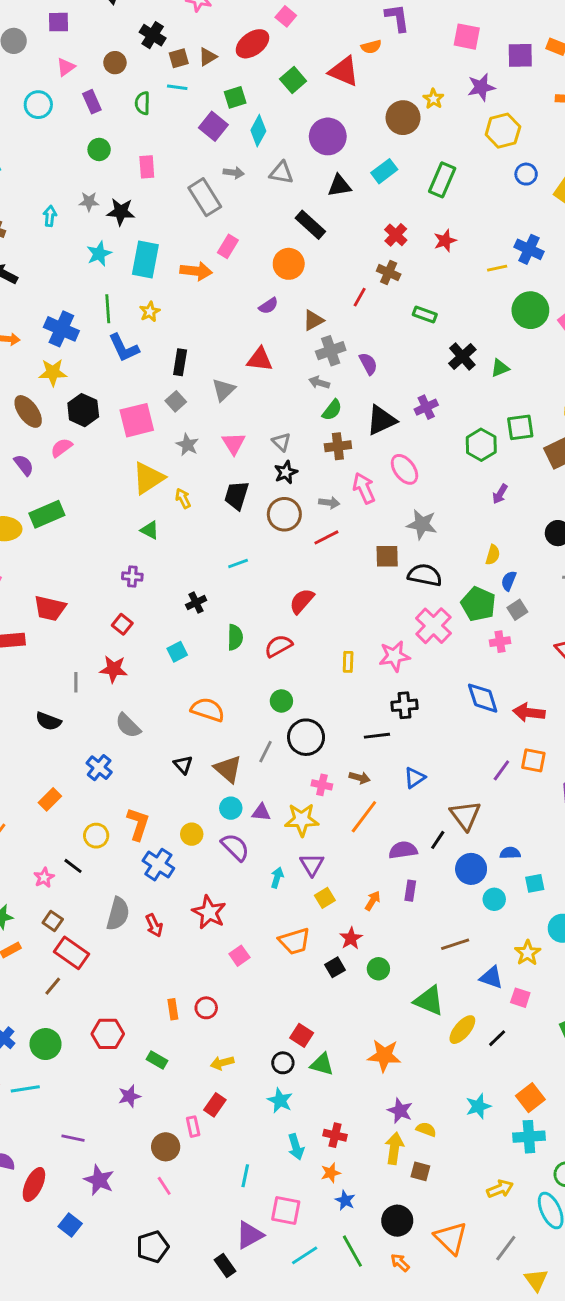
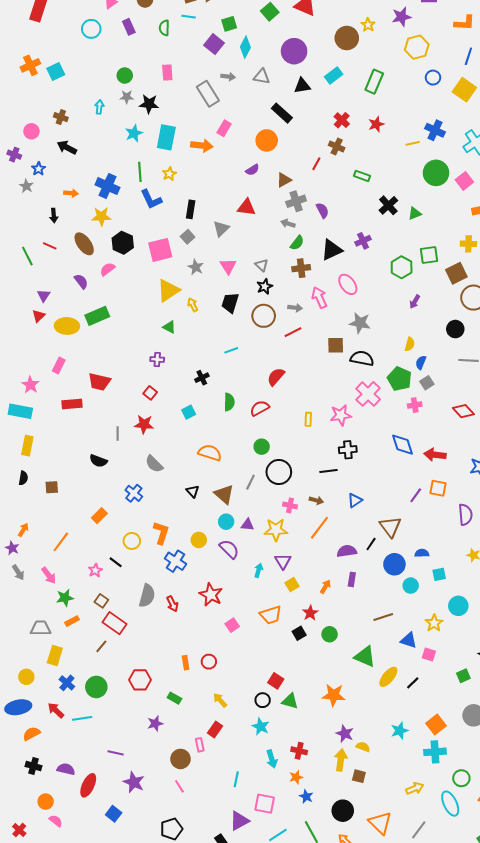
green circle: (99, 149) -> (125, 76), moved
yellow arrow: (222, 1063) -> (220, 700), turned 63

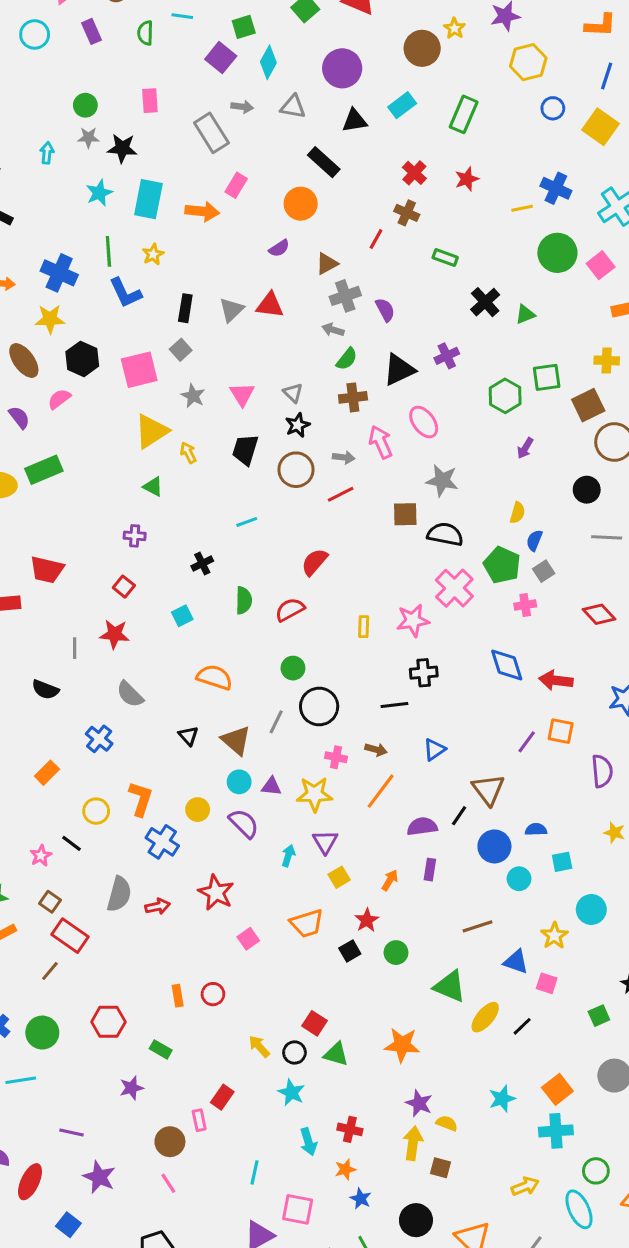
gray triangle: (221, 229) -> (231, 310), moved
red arrow: (172, 604) -> (158, 906), turned -77
yellow arrow: (220, 700) -> (259, 1046), moved

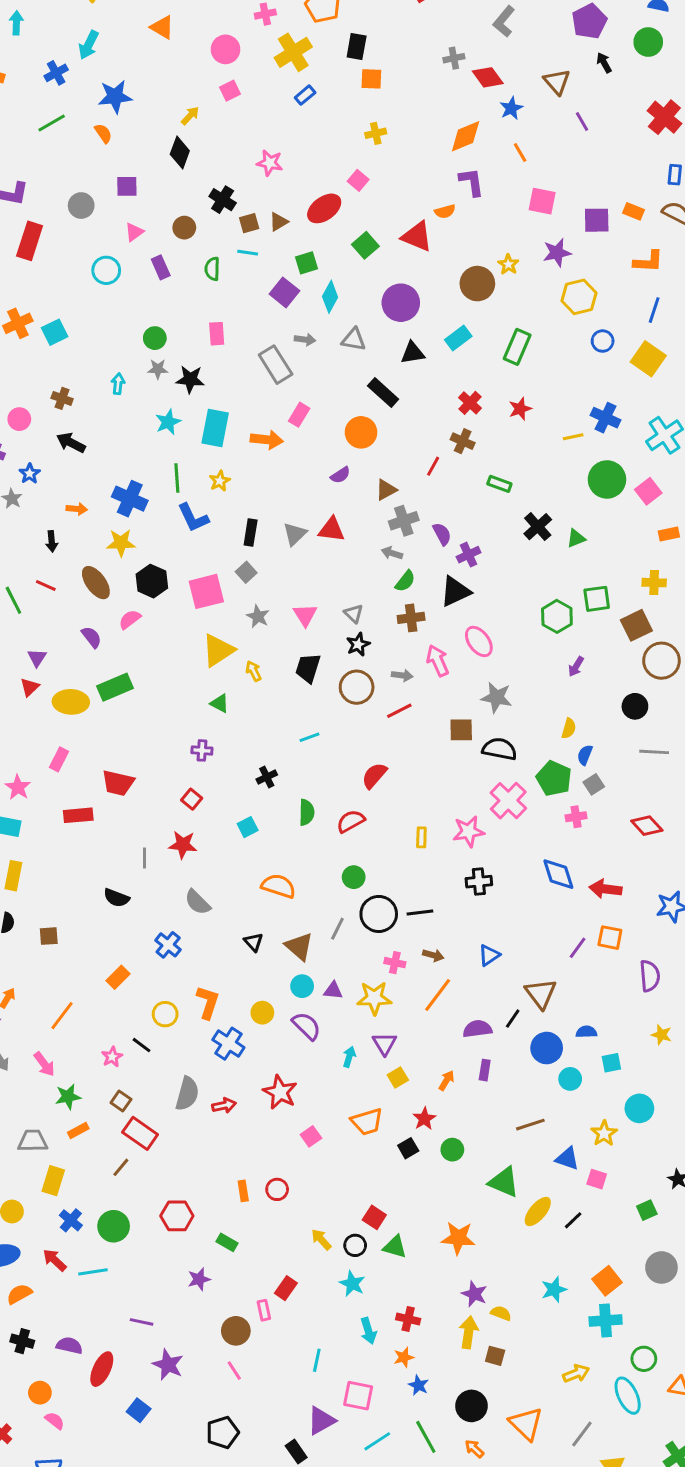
purple cross: (447, 356) -> (469, 555), moved
black line: (394, 705) -> (420, 913), moved

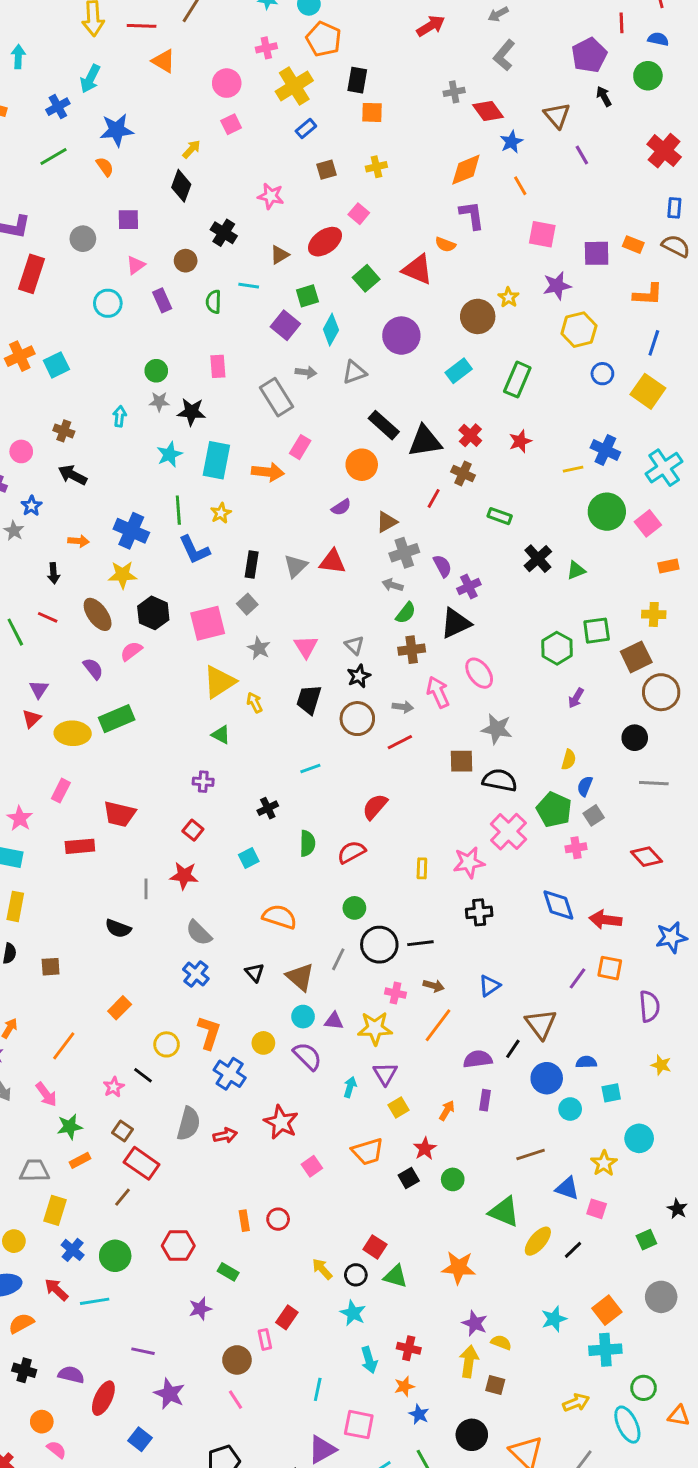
orange semicircle: (445, 211) -> (445, 245), turned 36
brown square: (249, 223) -> (327, 170), moved
gray triangle: (354, 340) -> (354, 372), turned -30
black triangle: (413, 353) -> (425, 441), moved, size x1.4
blue cross: (168, 945) -> (196, 974), moved

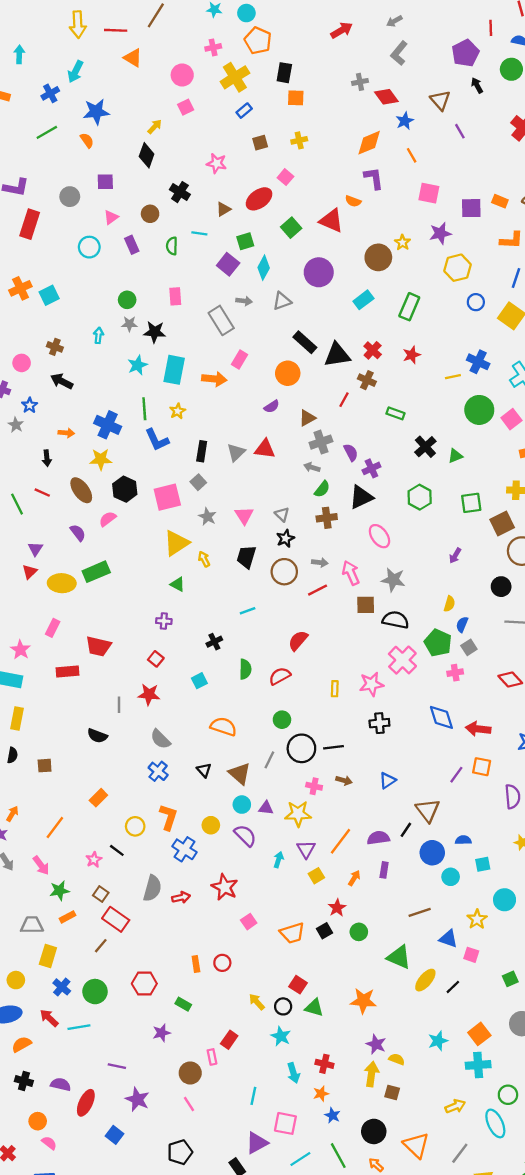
green hexagon: (557, 648) -> (420, 497), moved
pink arrow: (438, 692) -> (351, 573), moved
orange line: (438, 1025) -> (340, 841), moved
orange trapezoid: (368, 1152) -> (292, 933), moved

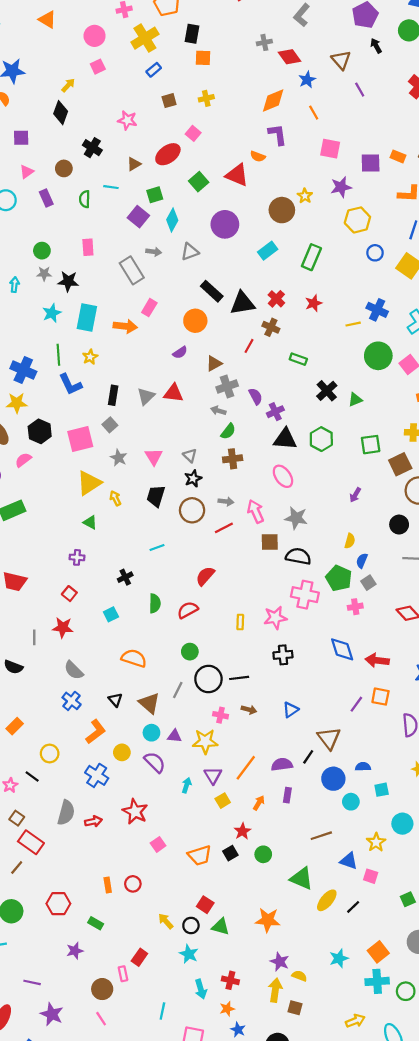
black triangle: (361, 497) -> (285, 439), moved, turned 30
pink cross: (402, 660) -> (305, 595), turned -32
orange L-shape: (168, 817) -> (96, 732), moved, turned 35
green circle: (508, 1095) -> (406, 991), moved

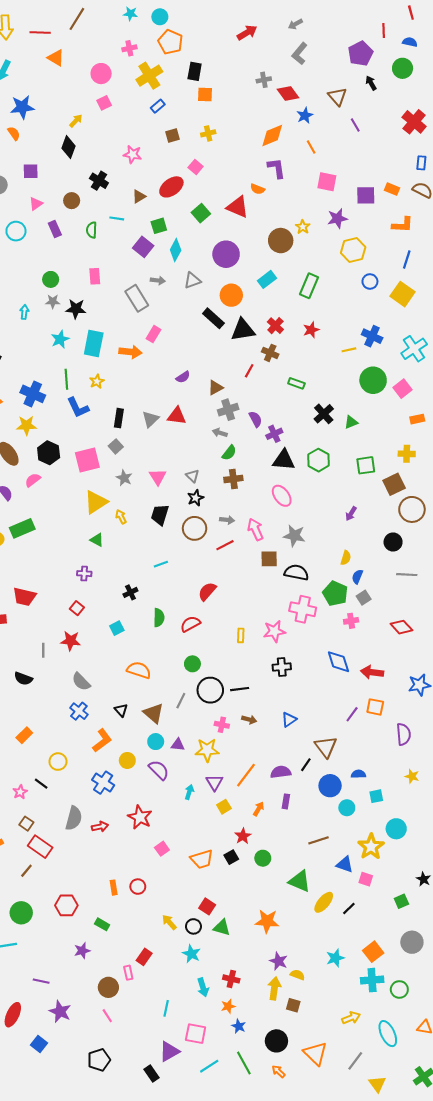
orange circle: (195, 321) -> (231, 295), moved
yellow star: (376, 842) -> (371, 847), size x1.4

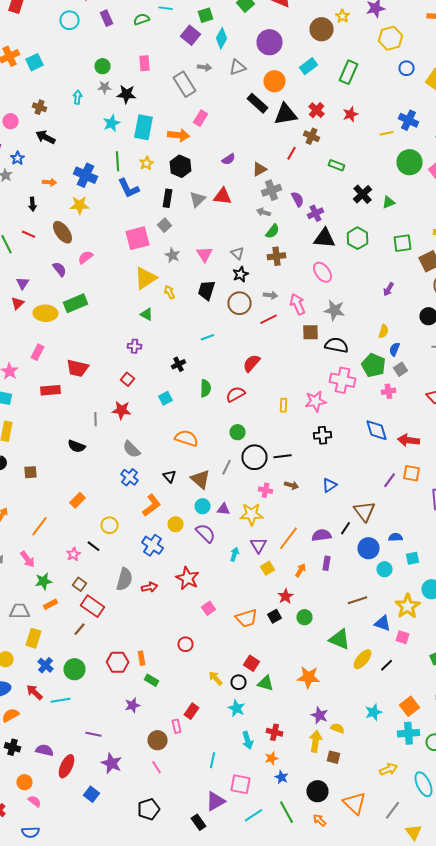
green semicircle: (92, 230) -> (142, 19), turned 70
black hexagon: (49, 453) -> (180, 166), moved
orange rectangle: (114, 888) -> (142, 658), moved

